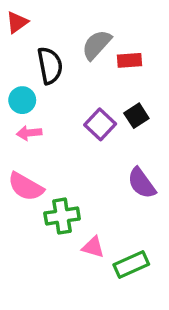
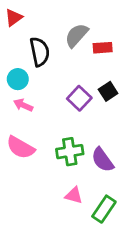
pink arrow: (29, 133) -> (23, 105), turned 30
purple semicircle: (142, 183) -> (103, 160), moved
green cross: (62, 216) -> (70, 152), moved
green rectangle: (131, 264) -> (104, 209), turned -32

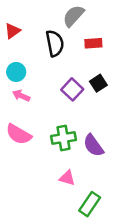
red triangle: (14, 18) -> (12, 31), moved
gray semicircle: (77, 35) -> (73, 16), moved
black semicircle: (40, 52) -> (55, 43), moved
green rectangle: (104, 209) -> (90, 204), moved

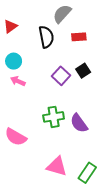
pink semicircle: (19, 134) -> (16, 137), moved
pink triangle: (67, 178) -> (57, 166), moved, size x1.5
green rectangle: (90, 204) -> (87, 173), moved

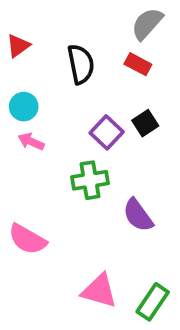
gray semicircle: (62, 14) -> (147, 24), moved
red rectangle: (79, 37) -> (138, 64), turned 32
green cross: (54, 117) -> (90, 180), moved

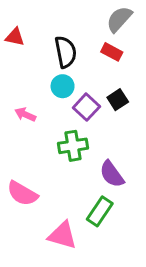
red triangle: (18, 46) -> (15, 37), turned 48
cyan circle: (24, 107) -> (63, 86), moved
pink triangle: (99, 291) -> (63, 235), moved
green rectangle: (153, 302) -> (100, 211), moved

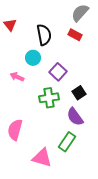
red triangle: (15, 37) -> (10, 25), turned 40
cyan circle: (63, 86) -> (33, 58), moved
black square: (118, 100) -> (79, 93), moved
pink semicircle: (22, 194) -> (15, 130), turned 75

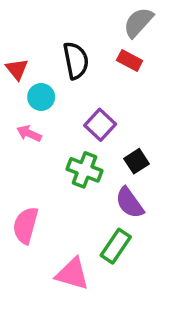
red triangle: (10, 25) -> (17, 69), moved
cyan circle: (33, 58) -> (41, 97), moved
green cross: (49, 98) -> (84, 170), turned 30

